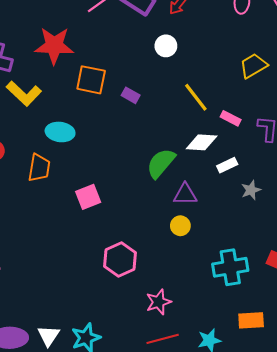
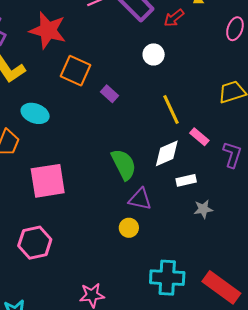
white diamond: (202, 142) -> (167, 153), turned -40
green semicircle: (161, 163) -> (124, 164), turned 100
pink square: (88, 197) -> (48, 181), size x1.5
pink hexagon: (120, 260) -> (35, 243), moved

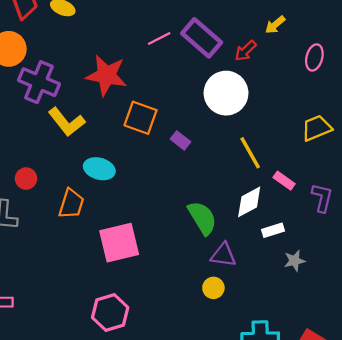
white circle: (154, 54) -> (226, 93), size x1.8

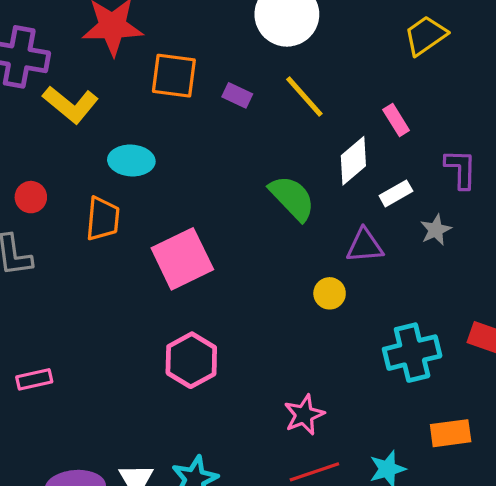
yellow line: (250, 153) -> (304, 96), moved
pink rectangle: (284, 181) -> (396, 120), turned 35
purple L-shape: (322, 198) -> (461, 169), moved
purple triangle: (223, 255) -> (365, 246), moved

